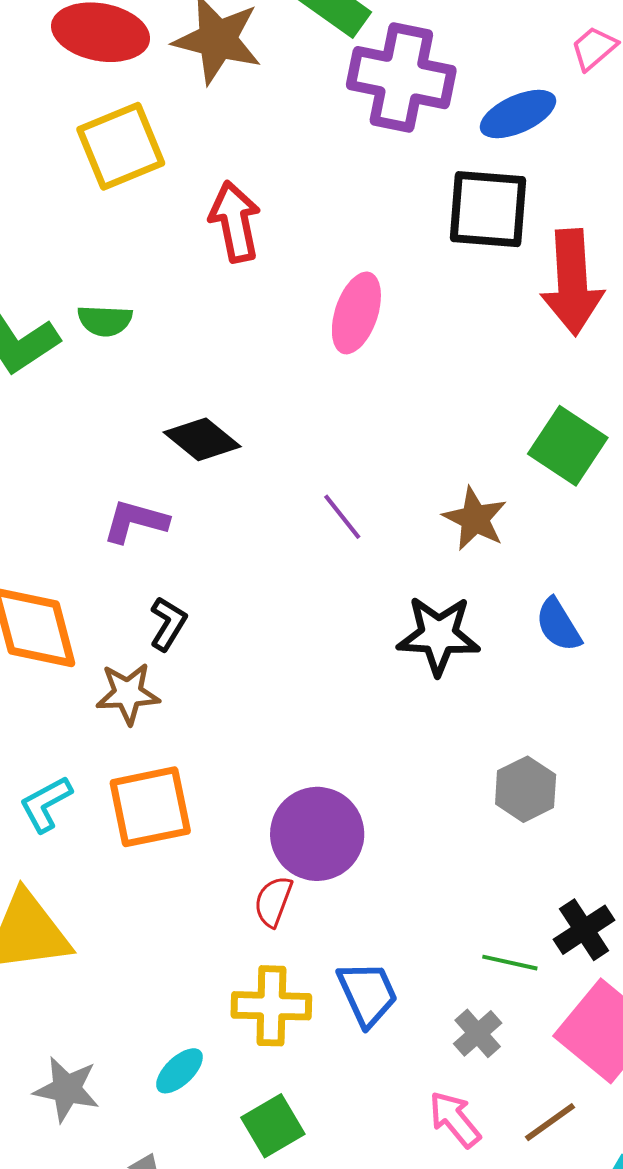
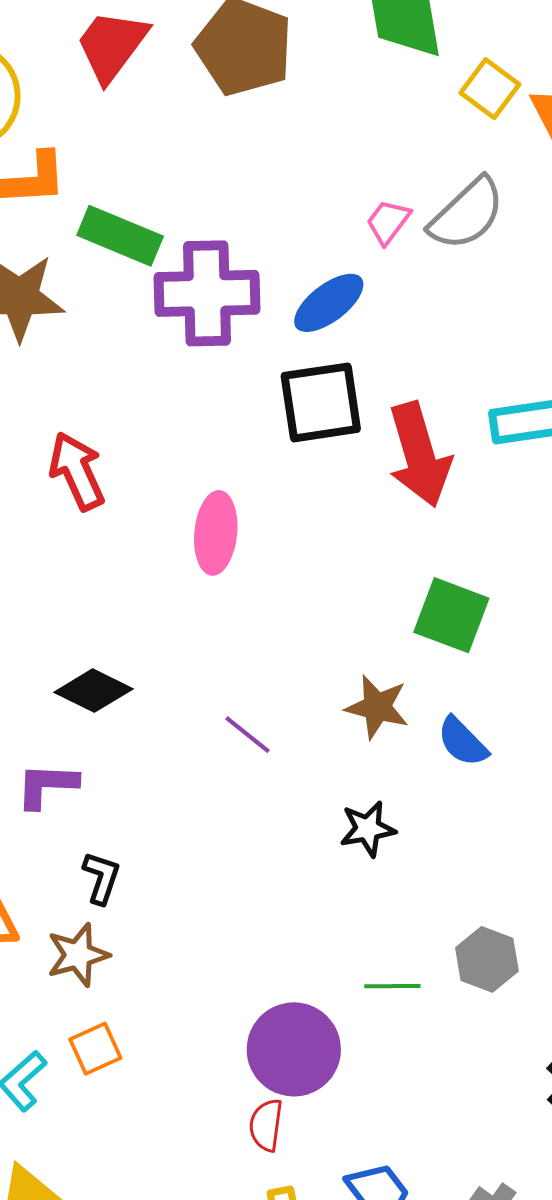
blue semicircle: (558, 625) -> (463, 742), moved
black star: (438, 635) -> (368, 829), size x0.7
orange square: (150, 807) -> (95, 1049), moved, size x0.6
green line: (510, 963) -> (392, 986), moved

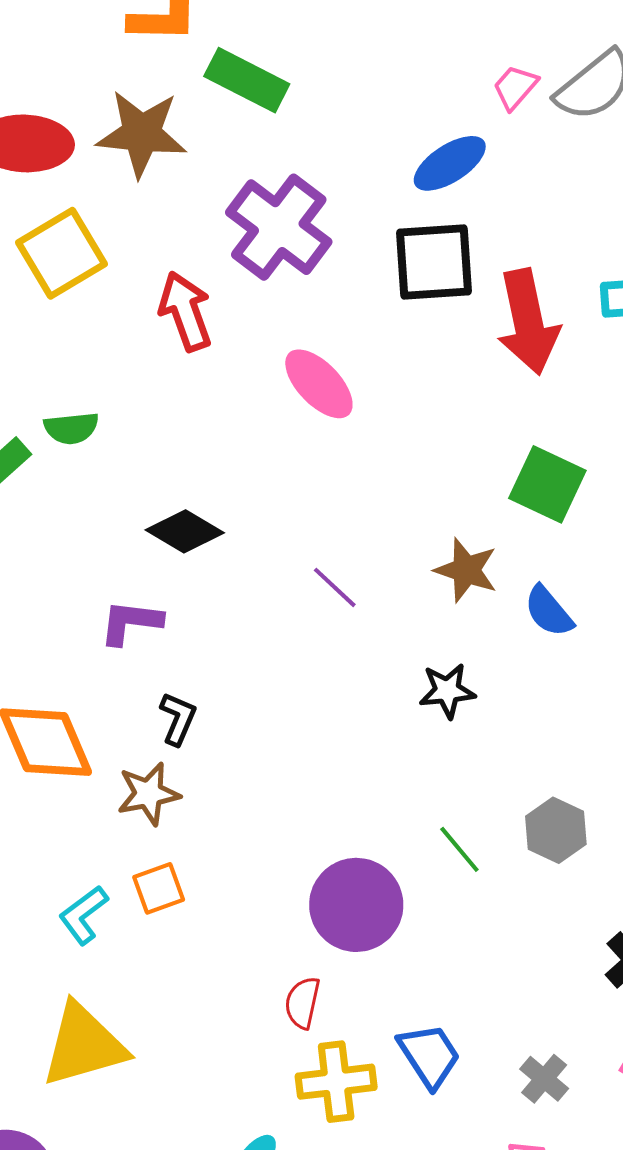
purple cross: (207, 293) -> (279, 227), moved, turned 34
pink ellipse: (216, 533) -> (319, 384), turned -54
green line: (392, 986) -> (459, 849), turned 46
red semicircle: (266, 1125) -> (302, 1003), moved

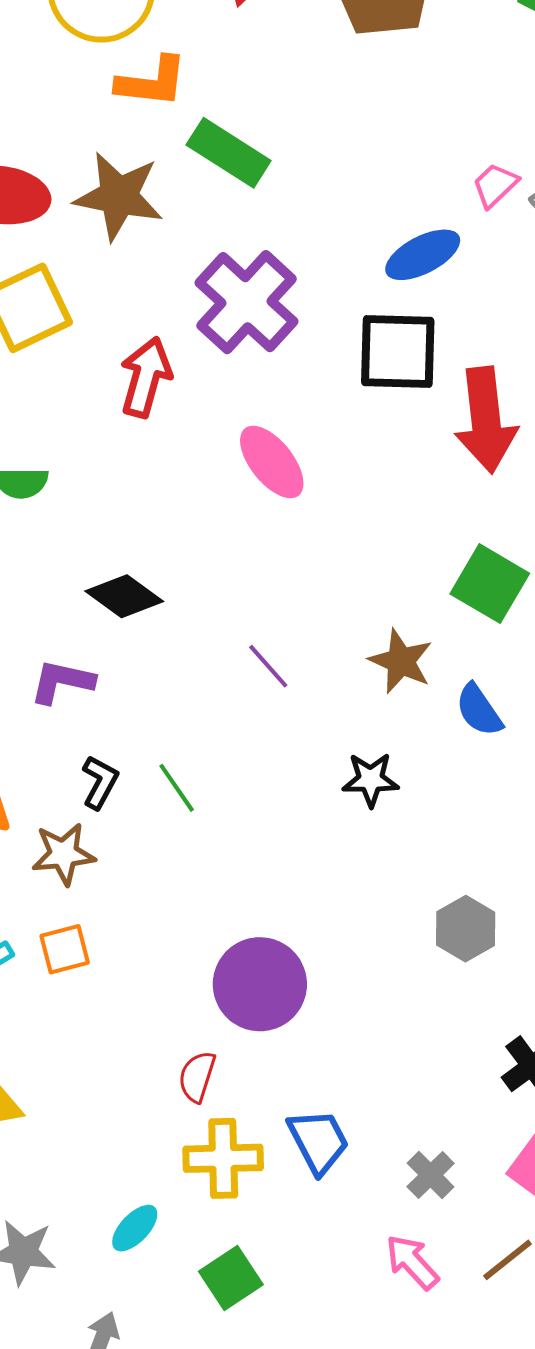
red arrow: (185, 311) -> (146, 377), turned 30
green line: (459, 849) -> (177, 788), moved

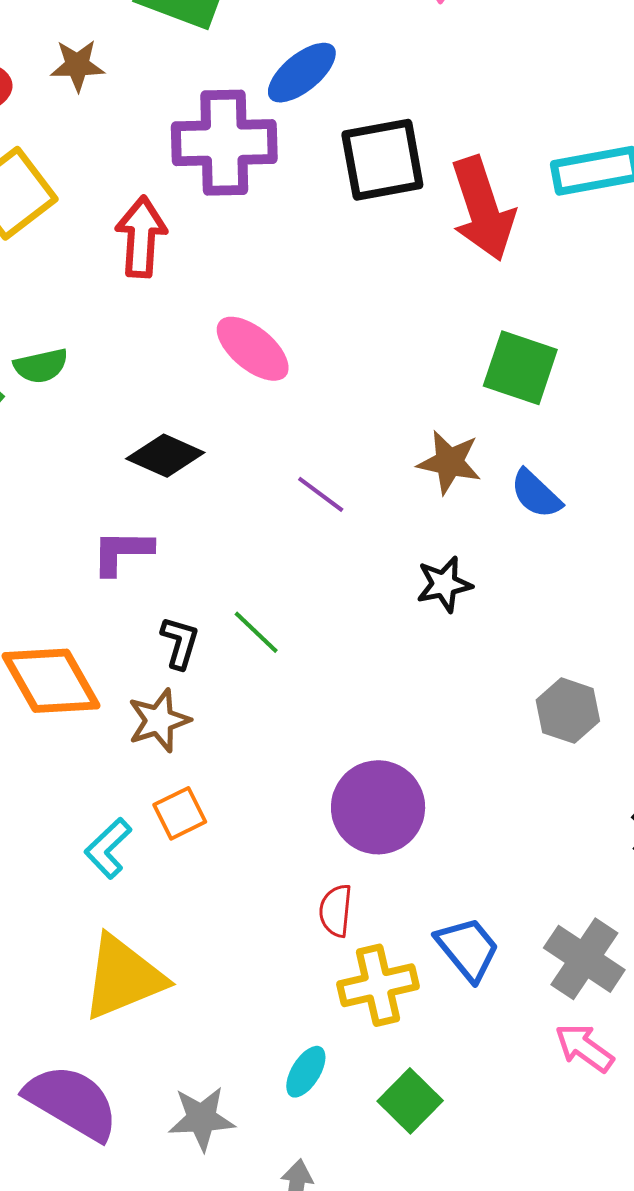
brown star: (119, 196) -> (77, 65), size x0.6
blue ellipse: (423, 255) -> (302, 73), moved
purple cross: (246, 302) -> (224, 143), turned -32
pink ellipse: (272, 462) -> (253, 349), moved
gray cross: (431, 1175) -> (584, 959), size x1.6

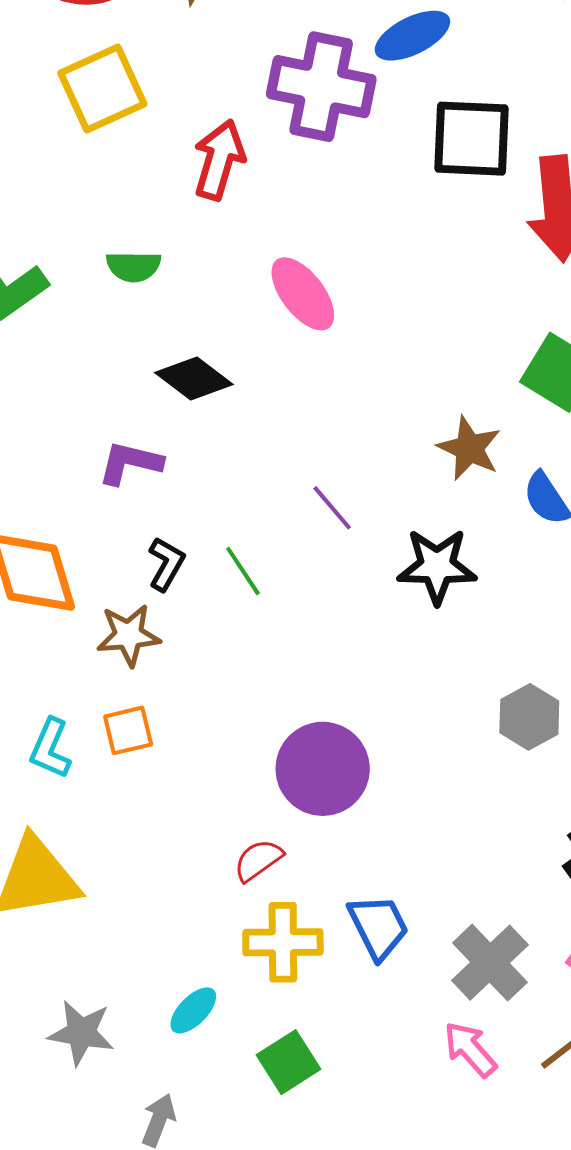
green semicircle: (41, 366) -> (133, 266), moved
purple line: (321, 494) -> (332, 508), moved
black star: (444, 584) -> (437, 566), size x1.4
cyan L-shape: (108, 848) -> (50, 748), turned -36
red semicircle: (336, 911) -> (258, 860), turned 36

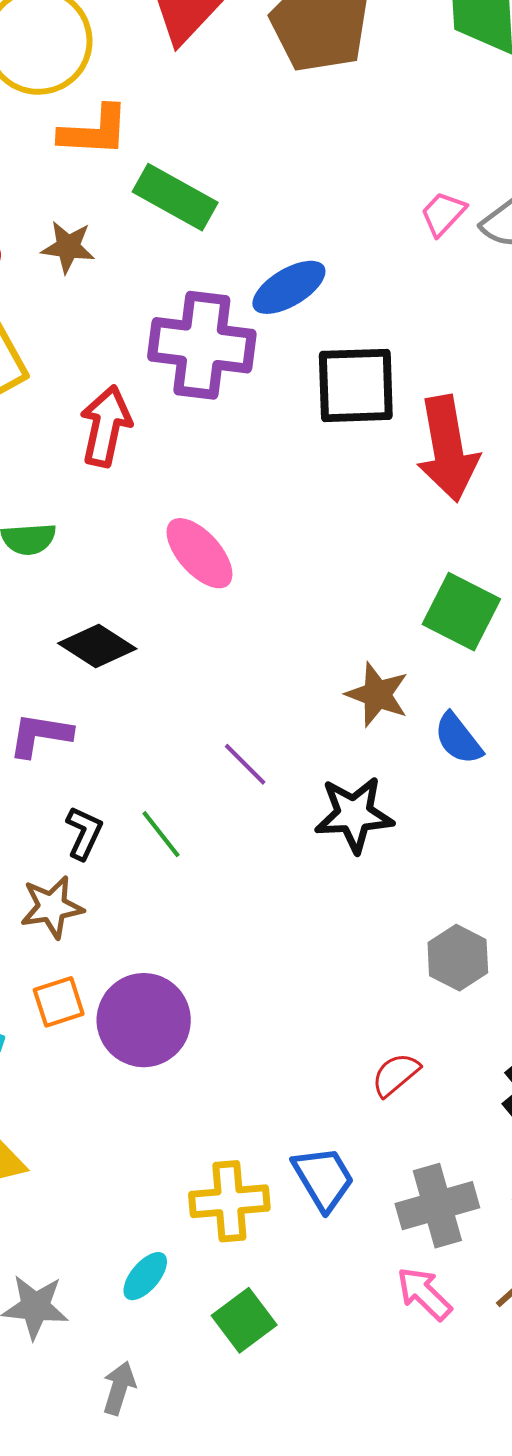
purple circle: (323, 769) -> (144, 1020), moved
red semicircle: (258, 860) -> (396, 1075), moved
gray cross: (490, 963) -> (437, 1206), turned 32

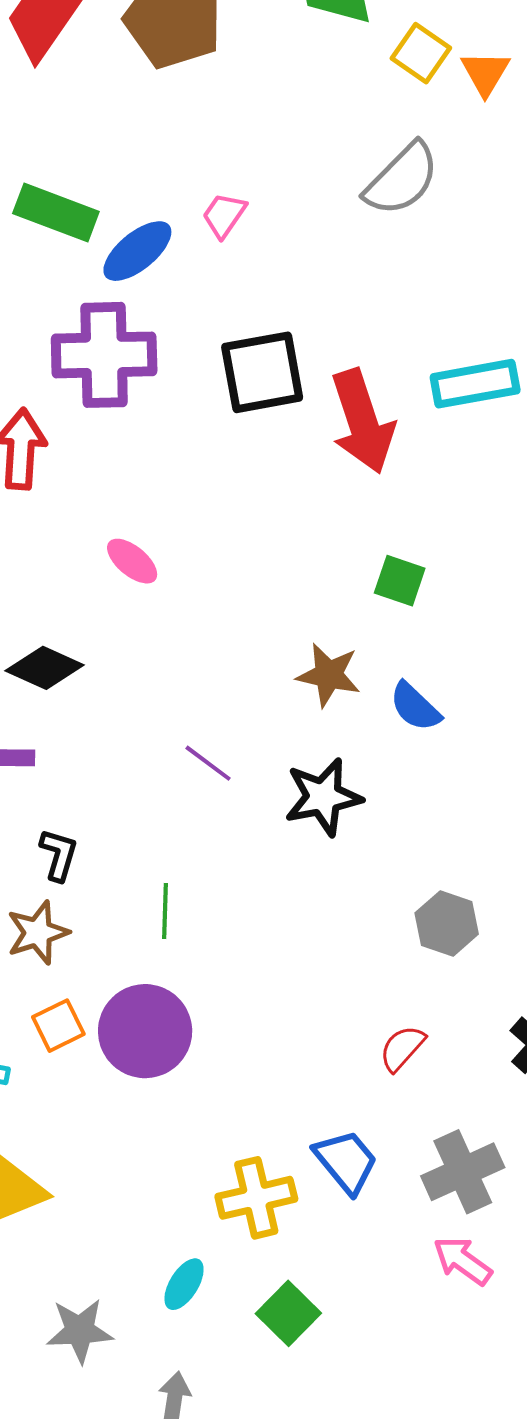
pink trapezoid: (443, 214) -> (224, 215), moved
blue ellipse: (289, 287) -> (137, 251), moved
pink ellipse: (199, 553) -> (132, 561), size x0.7
green square: (461, 612) -> (400, 581), size x0.7
green line: (161, 834) -> (165, 911), moved, turned 48

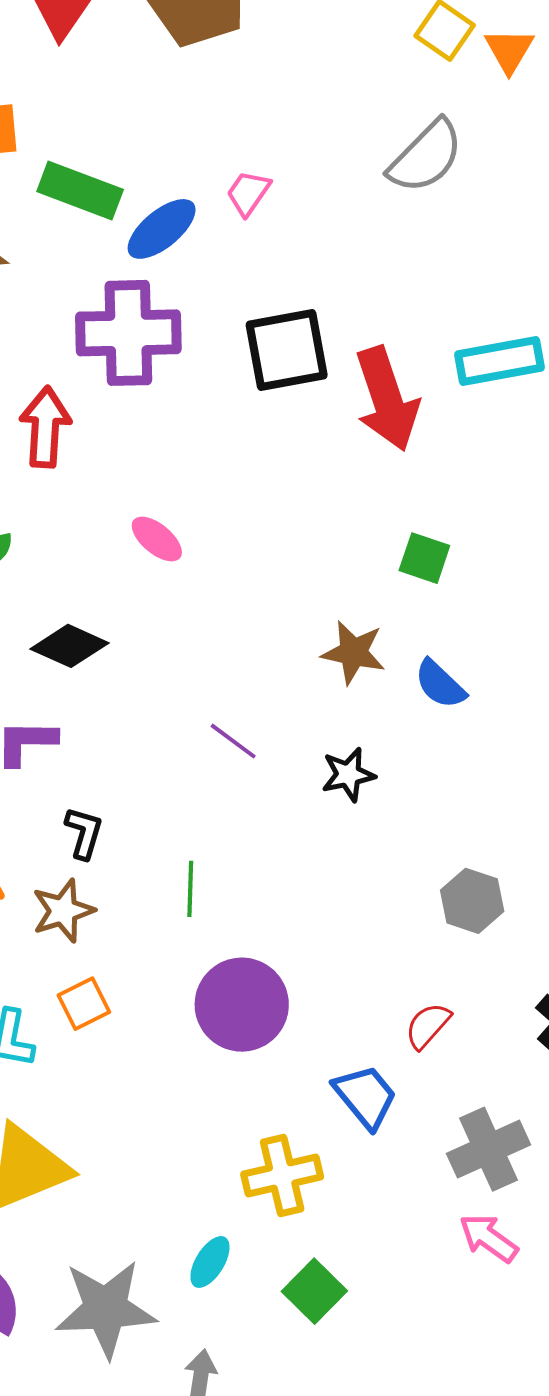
black star: (323, 797) -> (348, 775), size x0.7
purple circle: (145, 1031) -> (242, 1005), moved
blue trapezoid: (346, 1161) -> (365, 1096), moved
gray star: (80, 1331) -> (106, 1309), size x1.5

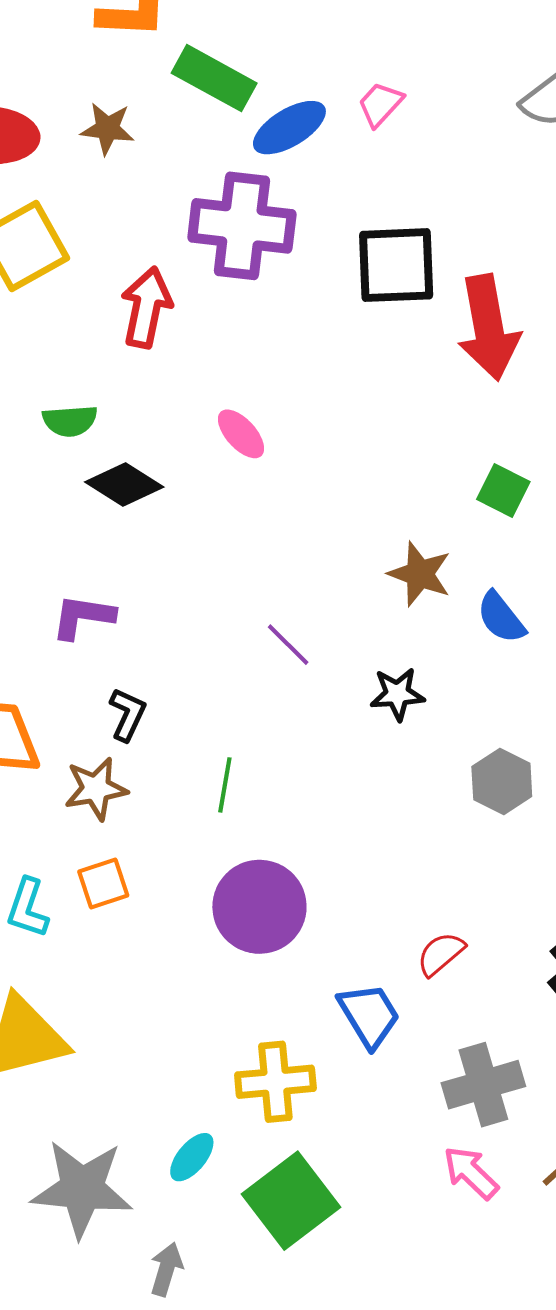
black diamond: (69, 646) -> (124, 484), moved
gray hexagon: (472, 901) -> (502, 782), moved
green square: (314, 1291) -> (291, 1201), size x1.5

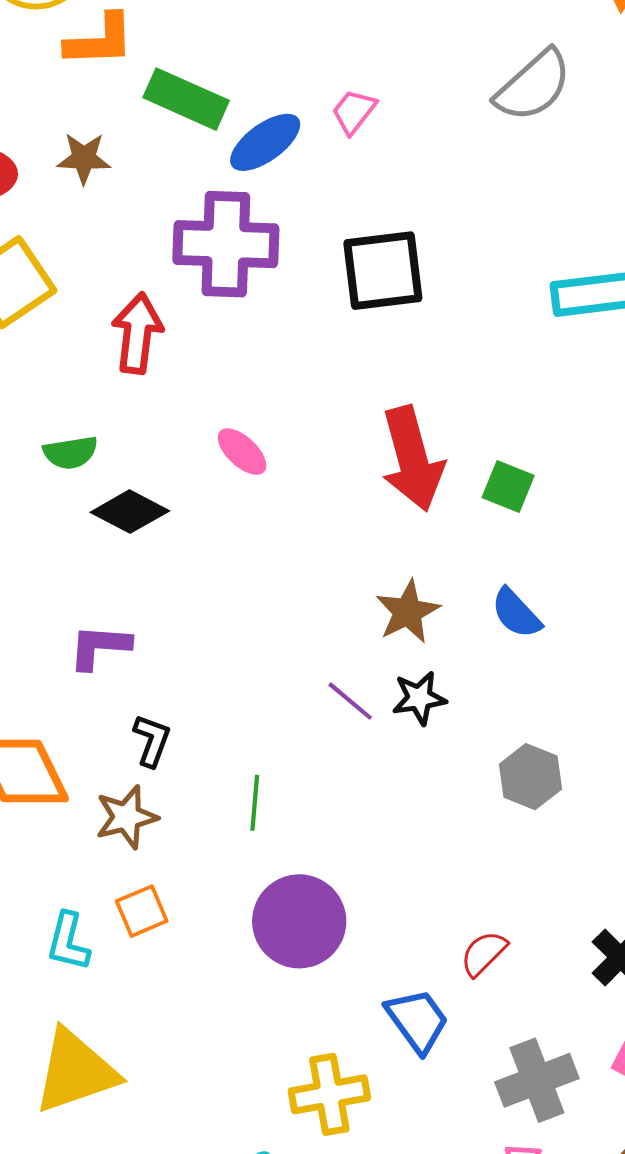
red arrow: (488, 328) -> (412, 459), moved
brown star: (420, 574) -> (408, 612), moved, turned 30
purple line: (288, 645) -> (350, 701), moved

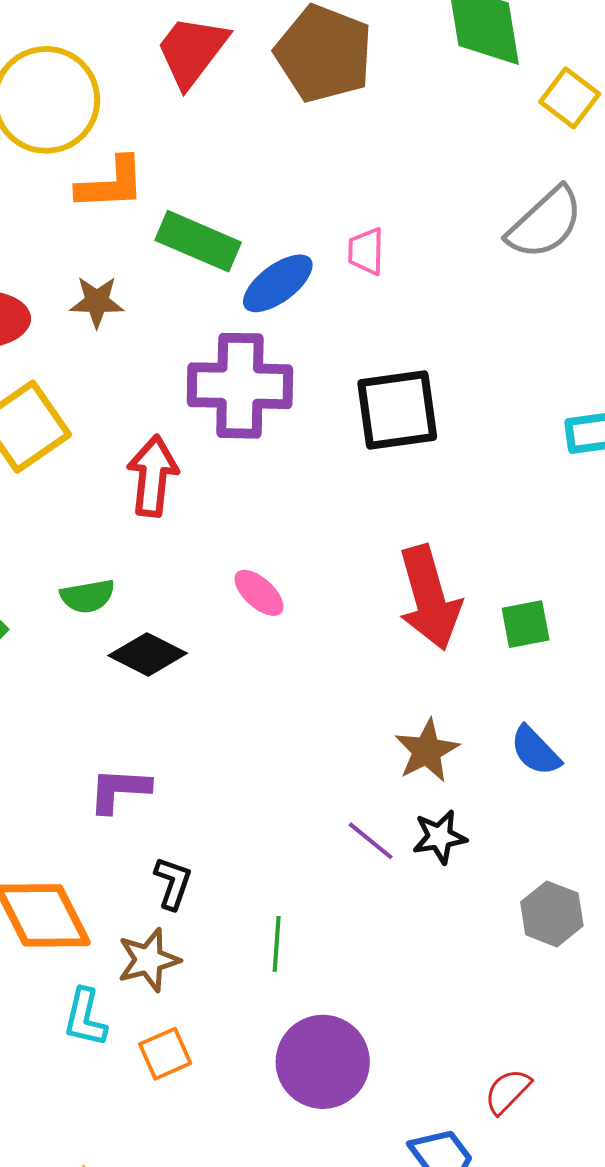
pink trapezoid: (354, 112) -> (366, 251), turned -36
green square: (508, 486) -> (526, 624), turned -32
cyan L-shape: (68, 942) -> (85, 1018), moved

